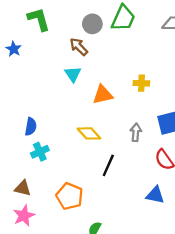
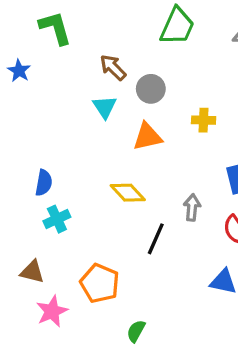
gray circle: (92, 24) -> (151, 89), moved
gray arrow: (136, 132) -> (192, 207), moved
pink star: (24, 216) -> (52, 311), moved

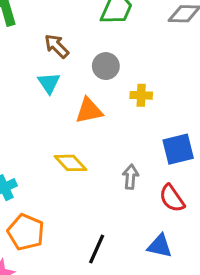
gray circle: (151, 89) -> (106, 66), moved
black line: (156, 239) -> (97, 249), moved
orange pentagon: (100, 283) -> (26, 232), moved

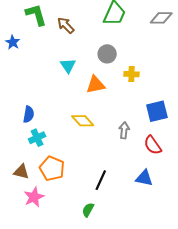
brown arrow: (57, 46) -> (66, 25), moved

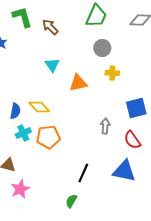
gray circle: (107, 54) -> (102, 48), moved
yellow diamond: (83, 121) -> (39, 107), moved
orange pentagon: (52, 168) -> (48, 137), moved, turned -30
blue triangle: (144, 178) -> (124, 171), size x1.4

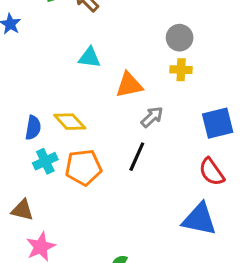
gray circle: (102, 48) -> (180, 38), moved
cyan triangle: (52, 65) -> (90, 57), turned -49
gray arrow: (105, 126) -> (152, 117), moved, turned 42
black line: (83, 173) -> (137, 157), moved

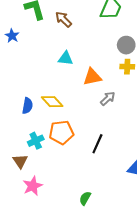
black line: (137, 157) -> (97, 144), moved
cyan cross: (45, 161) -> (36, 141), moved
brown triangle: (22, 210) -> (20, 161), turned 42

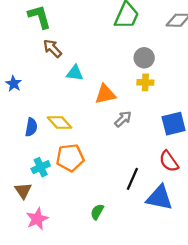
brown arrow: (63, 19) -> (52, 48), moved
blue star: (12, 36) -> (14, 84), moved
black line: (97, 144) -> (132, 179), moved
green semicircle: (85, 198) -> (97, 212), moved

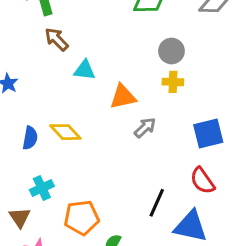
orange pentagon: (70, 158) -> (82, 218), moved

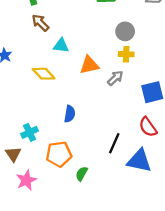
gray arrow: (145, 128) -> (115, 78), moved
yellow diamond: (65, 132) -> (44, 74), moved
blue semicircle: (30, 138) -> (70, 114), moved

